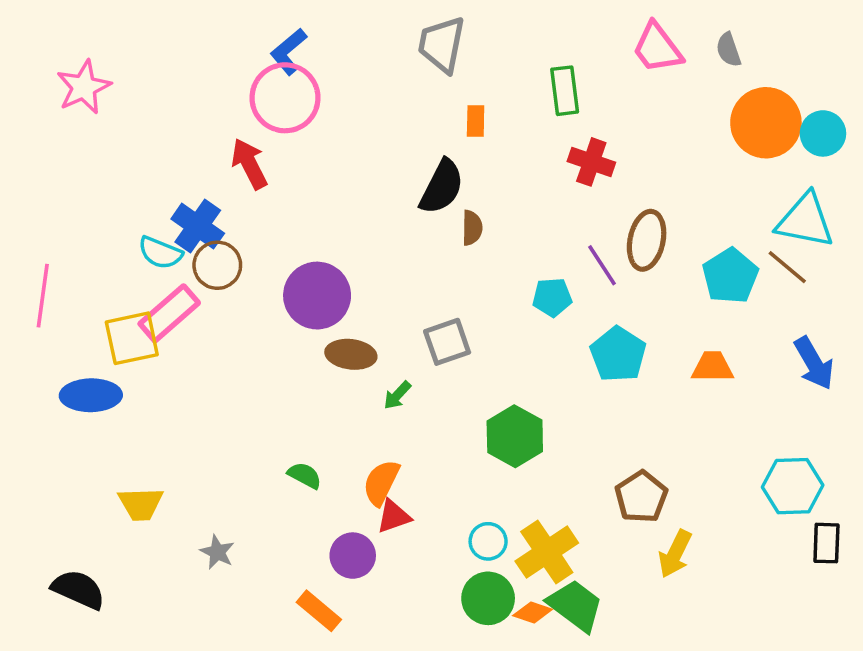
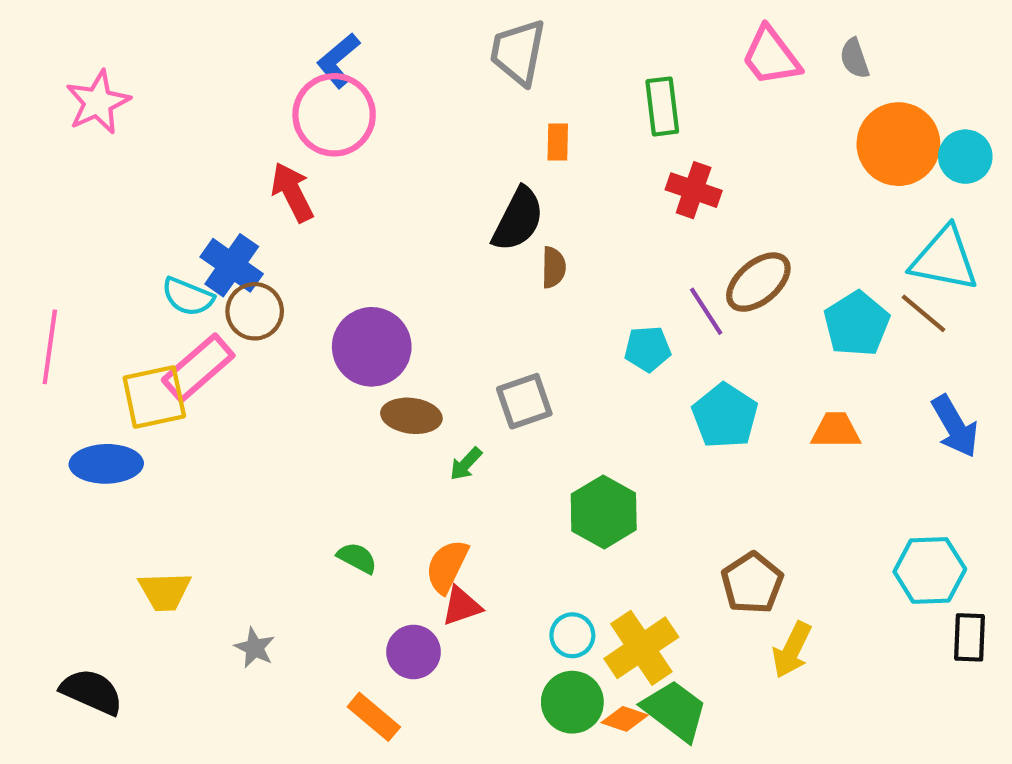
brown ellipse: (647, 240) -> (758, 282), turned 38

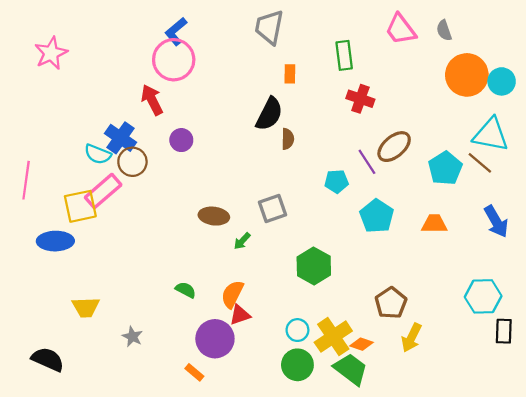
purple circle: (372, 347) -> (181, 140), moved, size x0.6
purple circle: (414, 652) -> (215, 339), size x1.4
orange rectangle: (374, 717) -> (194, 372), size x0.7
orange diamond: (625, 719) -> (362, 344), moved

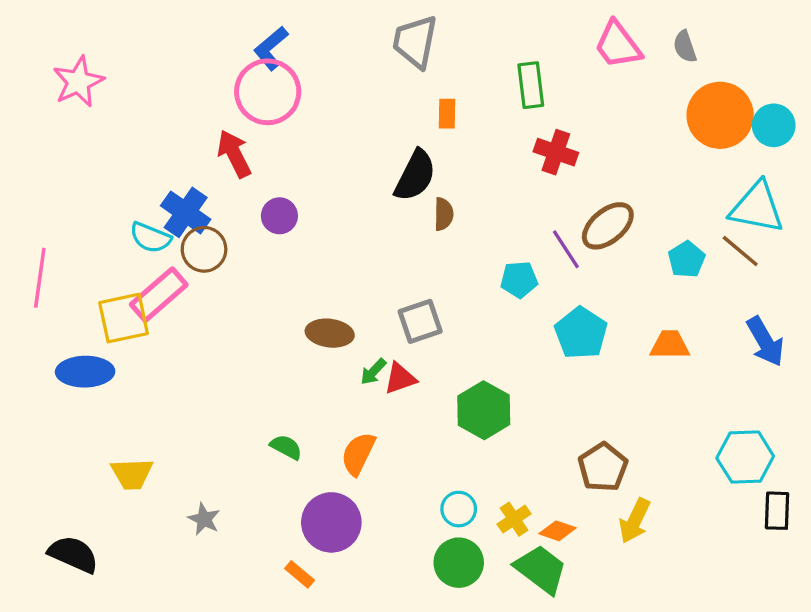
cyan pentagon: (445, 168) -> (687, 259), size x0.7
red triangle: (240, 315) -> (400, 378), moved
yellow cross: (333, 337) -> (514, 519), size x0.6

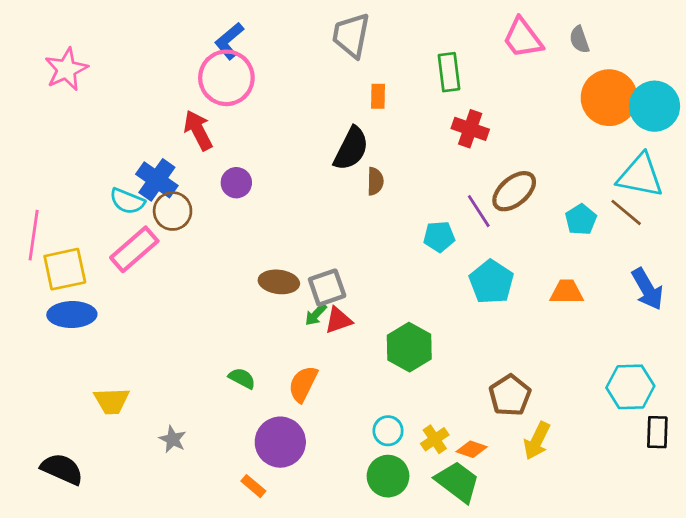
cyan circle: (774, 125) -> (654, 106), size x1.4
yellow square: (124, 318) -> (65, 269), moved
gray square: (420, 321) -> (327, 288), moved

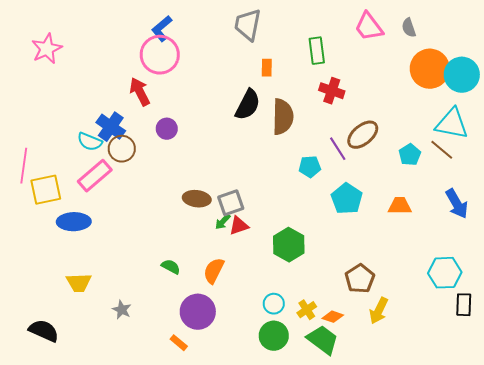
brown semicircle: (375, 181) -> (283, 117), moved, size x1.8
blue ellipse: (72, 315) -> (74, 222), moved

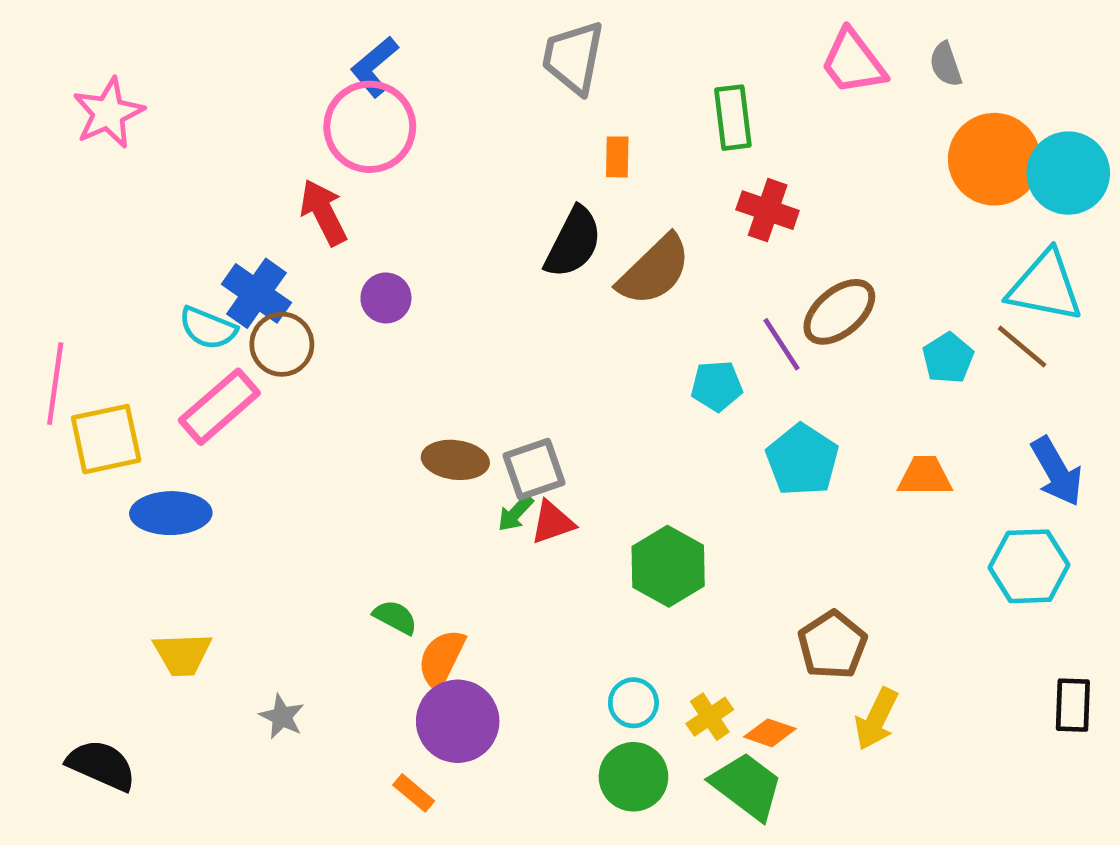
brown semicircle: (283, 117) -> (654, 270), turned 45
orange semicircle: (214, 271) -> (441, 659), moved
cyan hexagon: (445, 273) -> (1029, 566), moved

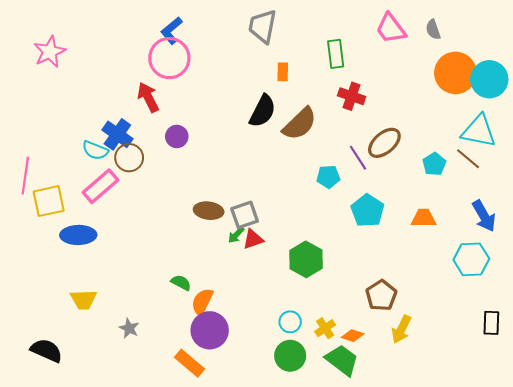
orange rectangle: (414, 793) -> (189, 363), size x1.6

